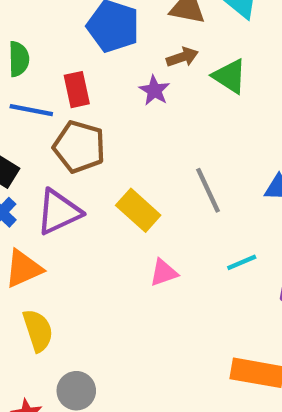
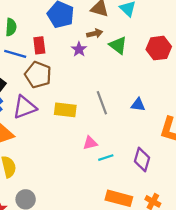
yellow rectangle: (138, 210) -> (65, 110), turned -40
cyan line: (242, 262) -> (106, 158), moved
pink triangle: (164, 273) -> (90, 143), moved

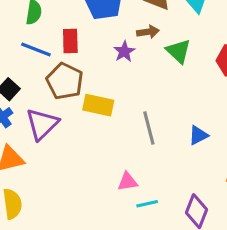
blue triangle: (138, 105) -> (198, 135), turned -40
purple triangle: (25, 107) -> (42, 124), turned -30
yellow rectangle: (65, 110) -> (98, 105), moved

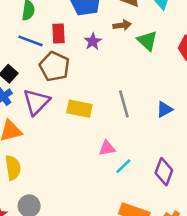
purple star: (124, 51) -> (93, 41), moved
yellow rectangle: (98, 105) -> (79, 109), moved
cyan line: (147, 204) -> (123, 166), turned -30

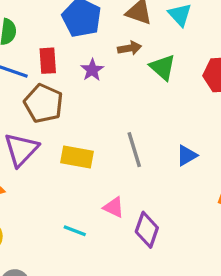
pink triangle: (107, 148) -> (114, 207), turned 36
cyan line: (123, 166) -> (75, 231), moved, turned 66
purple diamond: (164, 172) -> (147, 230), moved

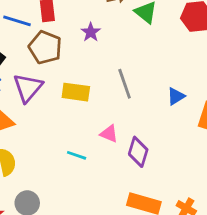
purple star: (92, 70) -> (91, 32), moved
blue triangle: (187, 155) -> (176, 96), moved

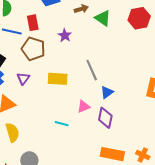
purple triangle: (28, 88) -> (23, 78), size x0.6
blue triangle: (176, 96) -> (107, 92), moved
pink triangle: (109, 134) -> (84, 107), turned -40

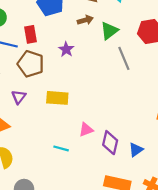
green triangle: (103, 18) -> (109, 31), turned 48
gray line: (92, 70) -> (124, 58), moved
blue triangle: (107, 92) -> (136, 150), moved

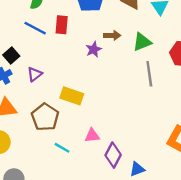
brown arrow: (85, 20) -> (112, 35), moved
brown pentagon: (31, 64) -> (45, 117), moved
purple triangle: (19, 97) -> (35, 74), moved

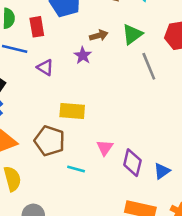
red rectangle: (62, 25) -> (37, 27), moved
purple triangle: (35, 74) -> (45, 67), moved, turned -35
pink triangle: (92, 136) -> (105, 148), turned -35

